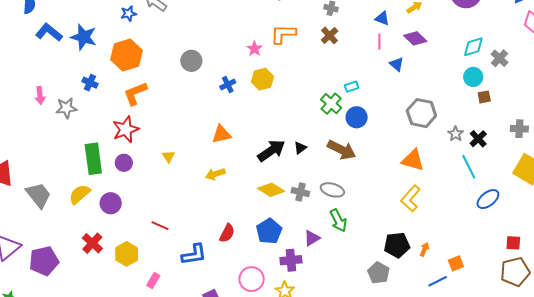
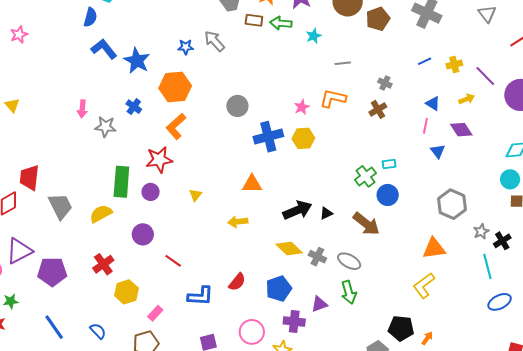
blue cross: (228, 84) -> (268, 137), size x1.8
orange L-shape: (135, 93) -> (176, 126), turned -32
orange triangle: (413, 160) -> (434, 248), turned -35
purple circle: (111, 203) -> (143, 234), moved
yellow hexagon: (127, 254) -> (126, 292), moved

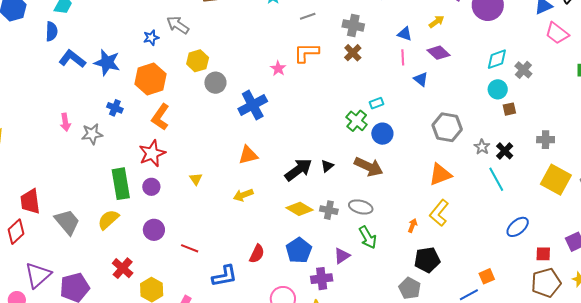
gray cross: (385, 83) -> (353, 25), size x1.5
yellow hexagon: (303, 138) -> (198, 61), moved
blue ellipse: (500, 302) -> (518, 227), moved
orange arrow: (427, 338) -> (413, 225), moved

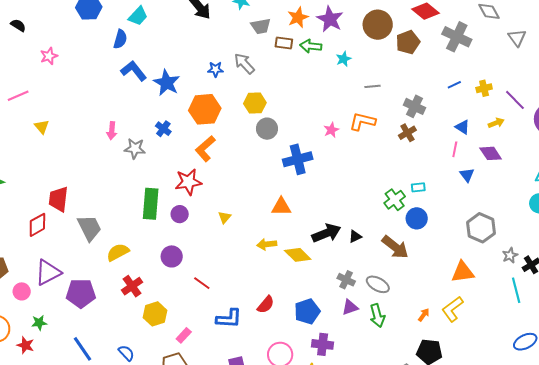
yellow diamond: (299, 209) -> (298, 255), moved
yellow semicircle: (108, 220) -> (118, 252), moved
purple triangle: (342, 256) -> (350, 307), moved

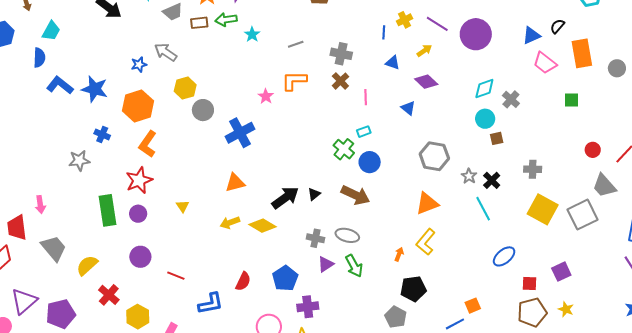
cyan star: (344, 59) -> (252, 34), moved
blue line: (454, 85) -> (384, 32), moved, turned -48
pink arrow: (112, 131) -> (40, 205), moved
pink line: (455, 149) -> (366, 97), moved

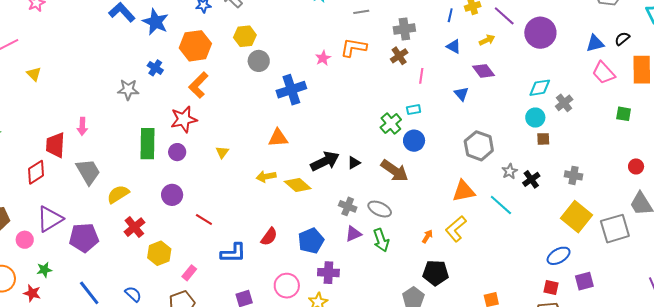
gray cross: (341, 54) -> (404, 29), turned -30
cyan line: (483, 209) -> (501, 205), moved, turned -30
blue ellipse: (504, 256) -> (559, 256), moved

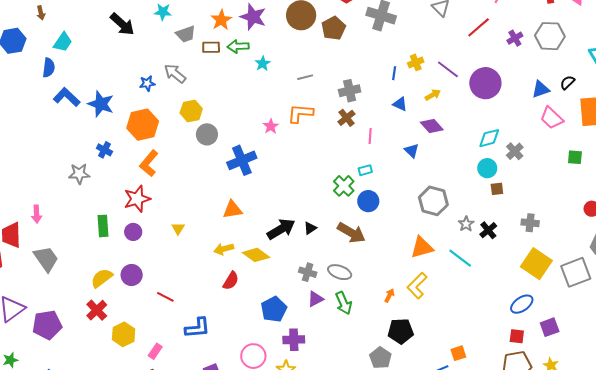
green rectangle: (148, 144) -> (103, 226), size x0.7
yellow semicircle: (118, 194) -> (102, 278), moved
red semicircle: (269, 237) -> (231, 281), moved

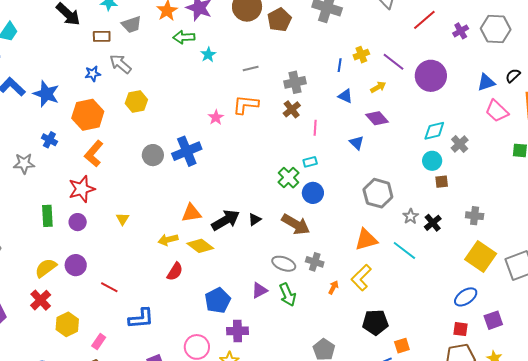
brown rectangle: (211, 47) -> (102, 36), moved
gray circle: (207, 134) -> (153, 155), moved
orange triangle: (232, 210) -> (191, 213), moved
gray cross: (308, 272) -> (315, 262), moved
black pentagon: (401, 331) -> (375, 322), moved

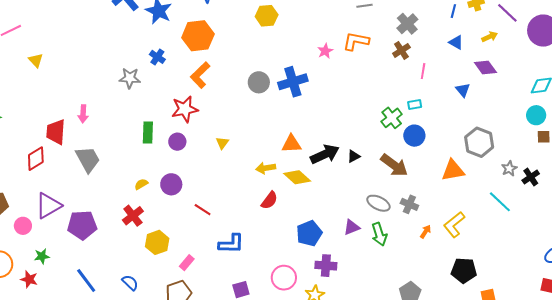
gray cross: (295, 82) -> (407, 24), turned -35
yellow hexagon: (136, 101) -> (267, 16), moved
orange triangle: (366, 240) -> (453, 170), moved
yellow semicircle: (46, 268) -> (141, 184), size x0.6

